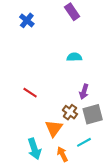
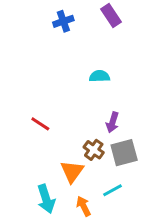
purple rectangle: (72, 12) -> (111, 16), moved
blue cross: (27, 20) -> (63, 21), moved, turned 32

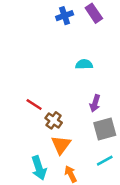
blue cross: (63, 21) -> (65, 16), moved
brown cross: (94, 150) -> (54, 120), moved
cyan line: (112, 190) -> (105, 161), moved

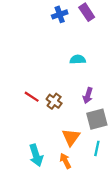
brown cross: (54, 120) -> (54, 101), moved
orange triangle: (61, 145) -> (71, 137), moved
cyan line: (105, 161) -> (97, 148), turned -49

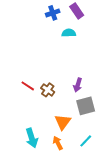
cyan semicircle: (78, 59) -> (69, 33), moved
cyan line: (97, 148) -> (86, 141), moved, turned 32

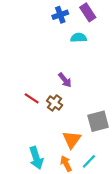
purple arrow: (78, 85) -> (65, 80), moved, turned -56
cyan line: (86, 141) -> (89, 161), moved

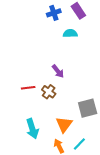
red line: (32, 98) -> (28, 88), turned -40
cyan arrow: (36, 158) -> (32, 129), moved

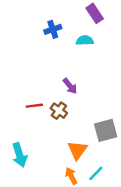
blue cross: (54, 13) -> (53, 29), moved
cyan arrow: (32, 129) -> (20, 155), moved

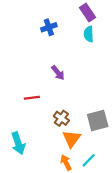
cyan semicircle: (85, 40) -> (89, 34), moved, turned -91
purple arrow: (70, 86) -> (58, 73), moved
brown cross: (59, 111) -> (61, 118), moved

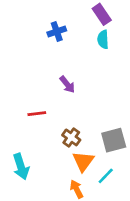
cyan line: (89, 160) -> (106, 176), moved

